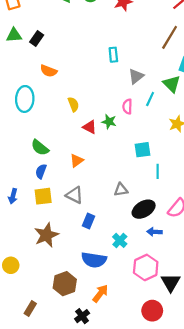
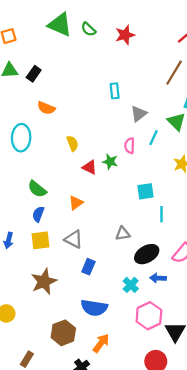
cyan cross: (120, 240) -> (131, 285), moved

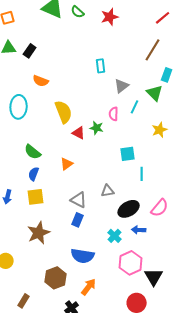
yellow semicircle: (72, 143) -> (64, 112), size x1.6
gray triangle: (74, 239) -> (79, 200), moved

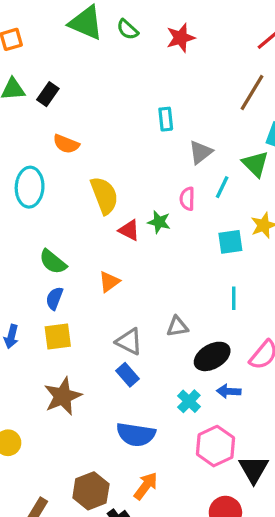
cyan square: (128, 154) -> (230, 242), moved
blue rectangle: (78, 220) -> (127, 375), turned -64
brown hexagon: (56, 278) -> (91, 491), moved

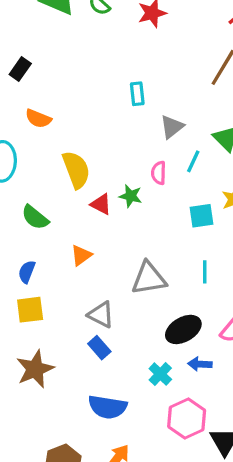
green semicircle: (53, 262) -> (35, 217), moved
gray triangle: (177, 327) -> (149, 278), moved, size x1.6

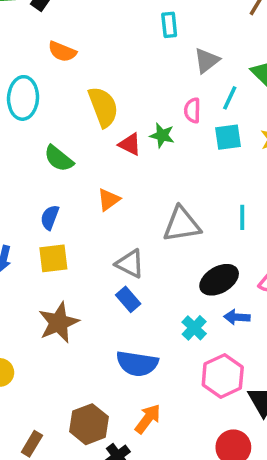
cyan square: (201, 216) -> (228, 137), moved

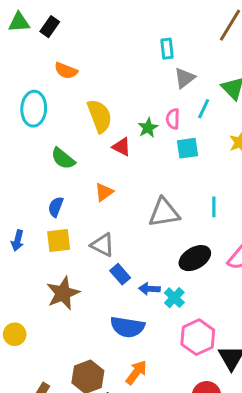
cyan rectangle: (169, 25) -> (167, 49), moved
green star: (162, 135) -> (148, 128), moved, turned 30
cyan square: (228, 137) -> (188, 148), moved
gray triangle: (130, 264) -> (103, 245), moved
blue arrow: (237, 317) -> (149, 289), moved

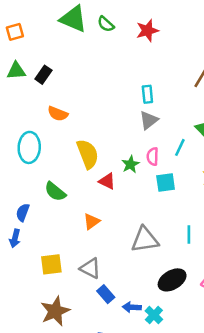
gray triangle: (185, 78) -> (149, 120), moved
blue semicircle: (56, 207) -> (23, 212), moved
blue arrow: (18, 241) -> (15, 238), moved

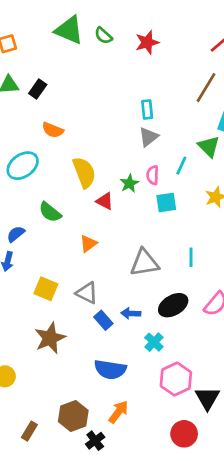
cyan ellipse: (29, 147) -> (23, 166), turned 52
blue semicircle: (23, 212) -> (16, 234), turned 30
yellow square: (51, 264) -> (46, 289), turned 30
blue arrow: (132, 307) -> (131, 313), moved

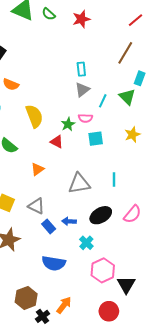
cyan line: (181, 166) -> (103, 101), moved
pink semicircle: (153, 175) -> (85, 118), turned -88
red triangle: (105, 201) -> (57, 142), moved
orange arrow: (118, 412) -> (64, 305), moved

